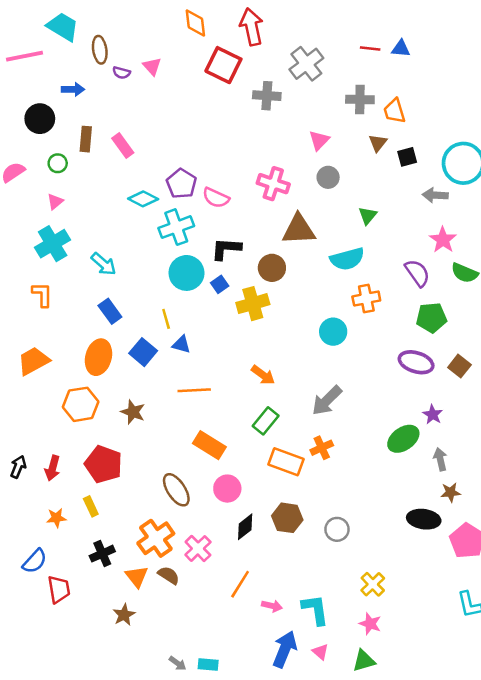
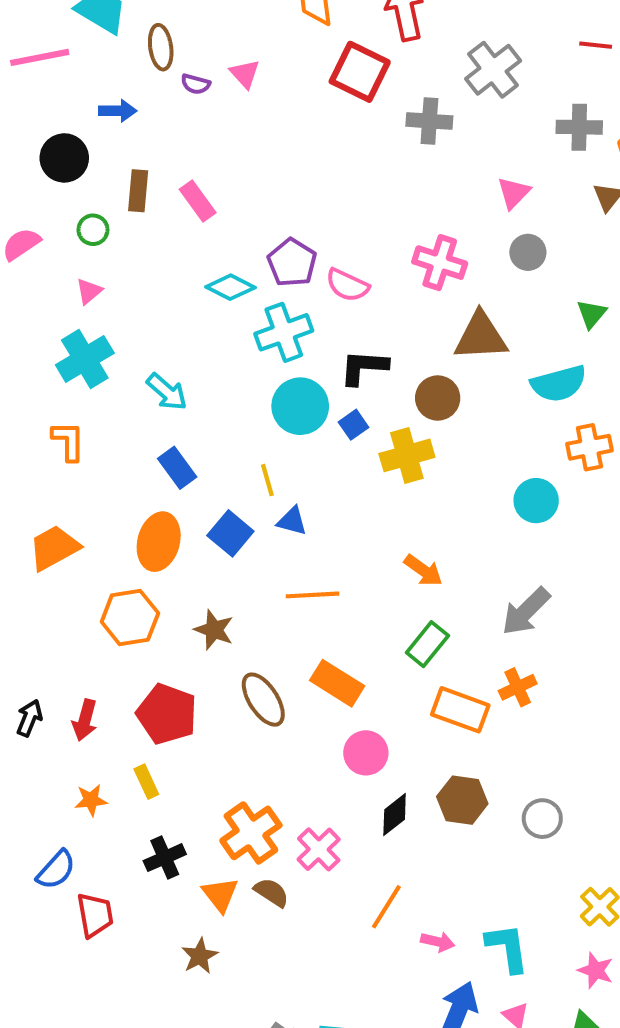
brown ellipse: (176, 490) -> (263, 700), moved

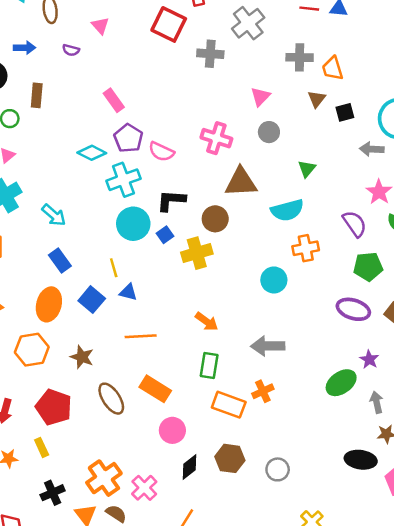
purple semicircle: (196, 84) -> (71, 50), moved
pink rectangle: (198, 201) -> (114, 100), moved
gray arrow: (526, 611) -> (268, 346), turned 44
green rectangle: (427, 644) -> (209, 366), turned -30

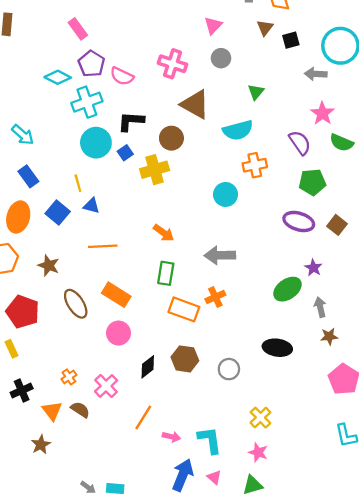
brown triangle: (241, 182) -> (195, 104), turned 32
pink circle: (172, 430) -> (118, 333), moved
black ellipse: (361, 460) -> (277, 348), moved
orange cross: (104, 478) -> (69, 377), size x0.5

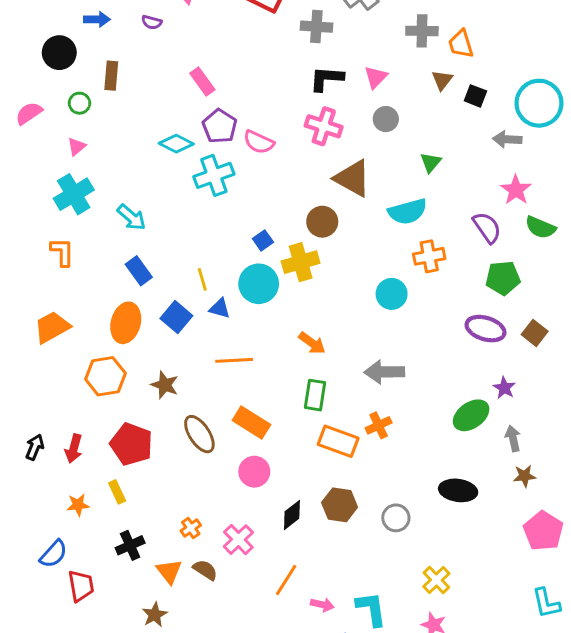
black square: (291, 40) -> (475, 96), turned 36
black L-shape: (131, 121) -> (327, 79), moved
cyan circle: (96, 143) -> (259, 284), moved

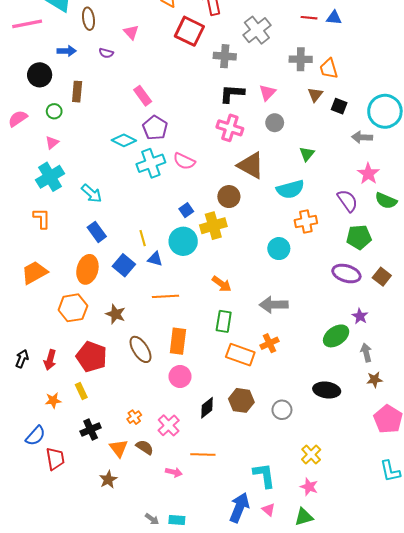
pink semicircle: (259, 142) -> (184, 161), moved
orange rectangle: (251, 423) -> (178, 341), turned 65
orange line: (286, 580) -> (203, 454), turned 60
pink arrow: (322, 605) -> (174, 472), moved

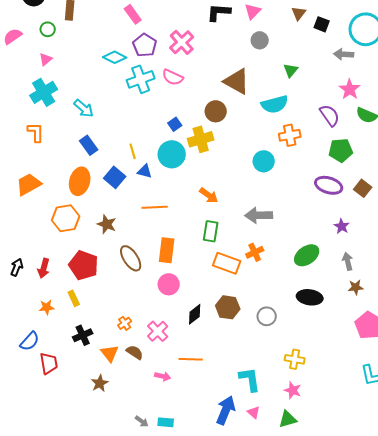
pink cross: (230, 128) -> (182, 42), moved, turned 30
green ellipse: (336, 336) -> (307, 255), moved
yellow cross: (311, 454) -> (295, 359), turned -36

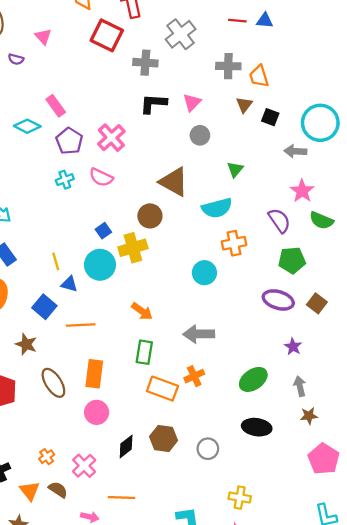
cyan diamond: (115, 57) -> (27, 126), moved
cyan cross: (141, 79) -> (65, 180), size x0.6
blue square: (115, 177) -> (44, 307), moved

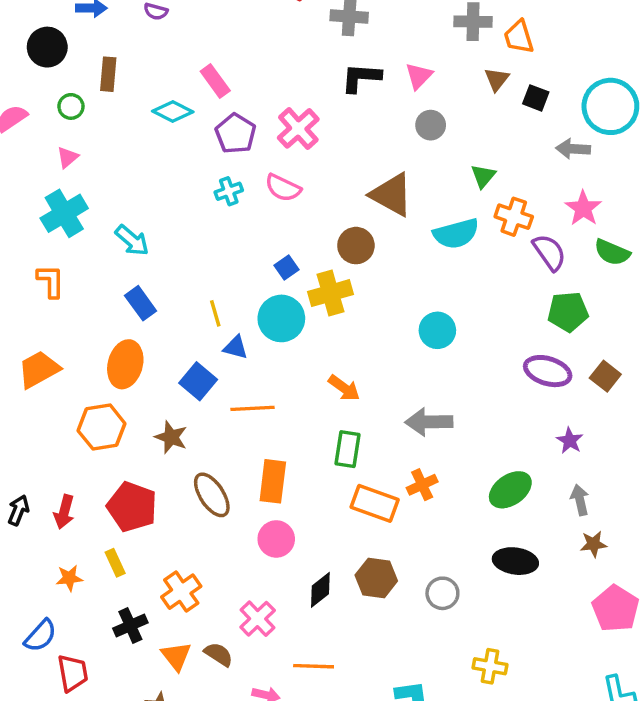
orange cross: (234, 243) -> (514, 217), moved, turned 30
orange cross: (47, 457) -> (181, 592), moved, size x1.6

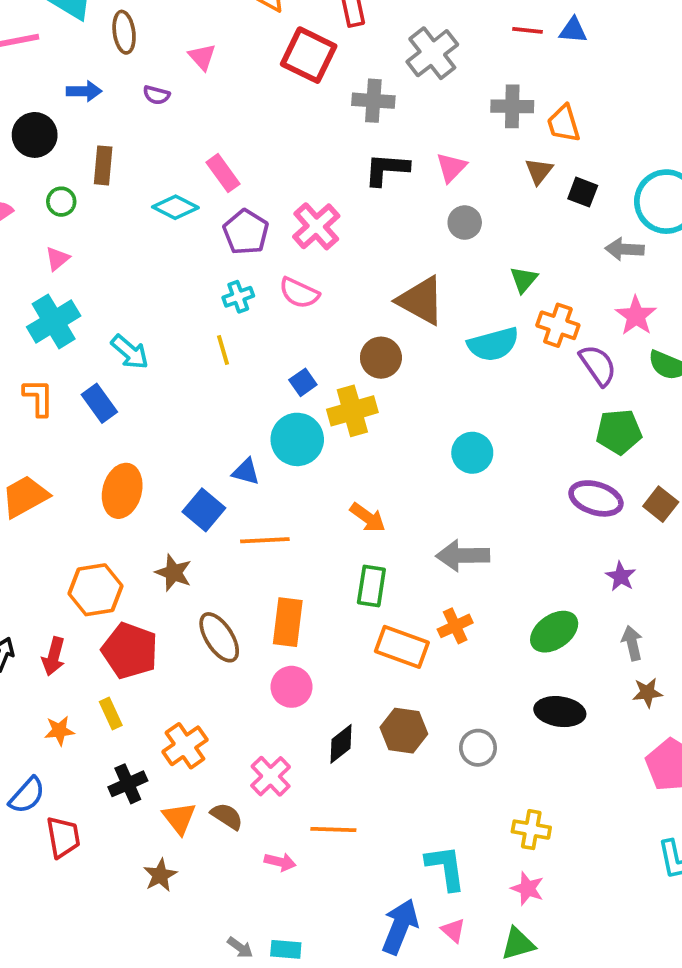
blue rectangle: (141, 303) -> (99, 403), moved
yellow line: (215, 313) -> (223, 350), moved
orange hexagon: (102, 427) -> (96, 590), moved

